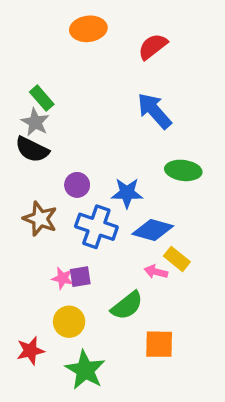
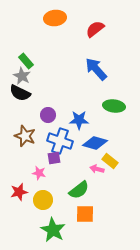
purple square: (80, 277) -> (54, 158), moved
orange square: (159, 344) -> (85, 214), moved
red star: (30, 351) -> (19, 192), moved

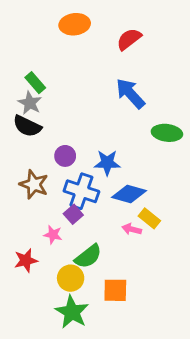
green ellipse: (114, 106) -> (167, 133), moved
purple square: (54, 158) -> (73, 214), turned -32
green semicircle: (79, 190) -> (88, 256), moved
yellow circle: (43, 200) -> (71, 278), moved

